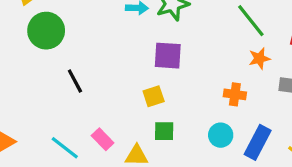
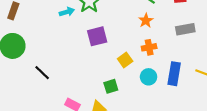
orange star: (259, 58) -> (146, 21), moved
yellow square: (154, 96) -> (125, 60), moved

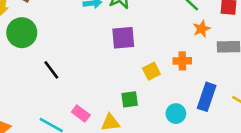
orange star: (146, 21) -> (202, 29), moved
cyan circle: (149, 77) -> (176, 114), moved

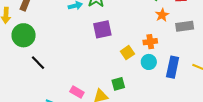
black line: (51, 70) -> (38, 63), moved
green square: (130, 99) -> (118, 84), moved
cyan circle: (176, 114) -> (149, 62), moved

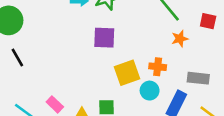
gray rectangle: (185, 26) -> (198, 78), moved
yellow square: (127, 53) -> (127, 73), size x1.5

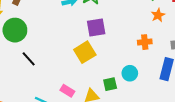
yellow square: (127, 73) -> (85, 52), moved
cyan circle: (150, 91) -> (130, 73), moved

